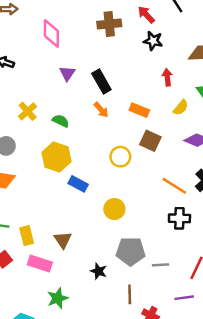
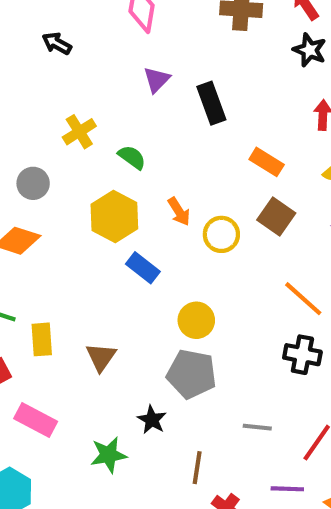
orange arrow: (101, 110) -> (179, 211), moved
gray pentagon: (131, 251) -> (191, 374), moved
pink rectangle: (40, 264) -> (36, 420), moved
green star: (58, 298) -> (109, 455), moved

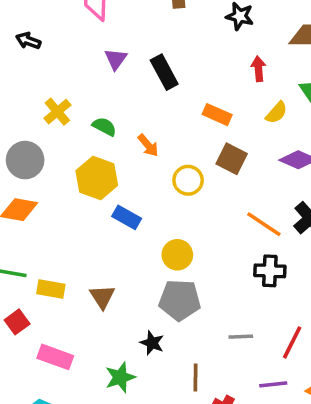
gray circle: (33, 183) -> (25, 160), size x1.4
orange arrow: (179, 211) -> (148, 145), moved
yellow rectangle: (42, 339) -> (51, 289), turned -68

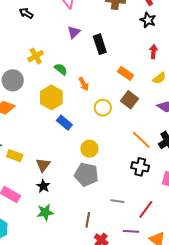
black star: (152, 343) -> (43, 186), moved

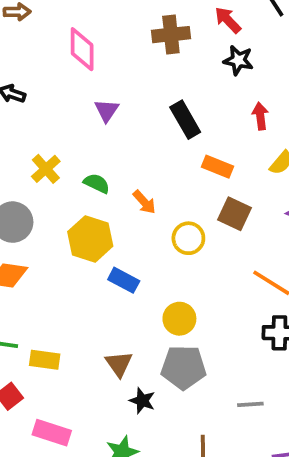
black rectangle: (100, 44) -> (185, 120), moved
brown triangle: (43, 165) -> (119, 364), moved
black star: (43, 186) -> (142, 401), moved

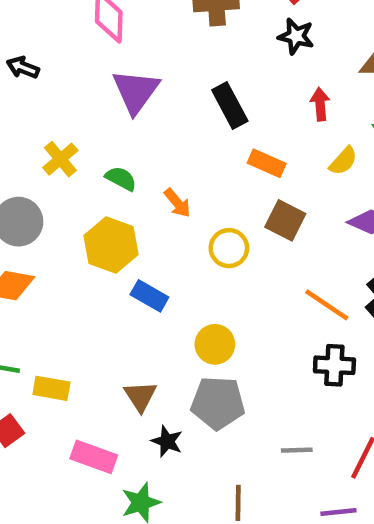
purple triangle: (107, 110) -> (136, 91), size x1.6
pink rectangle: (52, 433) -> (94, 457), moved

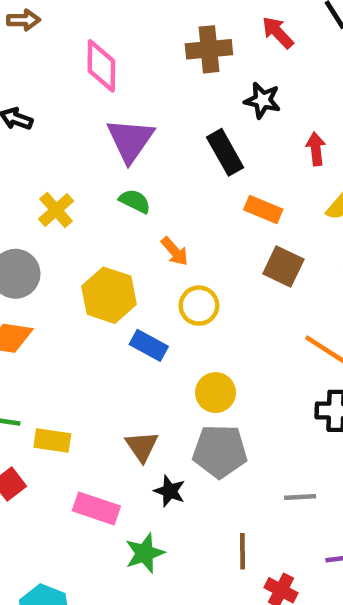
black star: (296, 36) -> (262, 100), moved
green semicircle: (121, 179) -> (135, 201), moved
yellow circle: (229, 248) -> (199, 306), moved

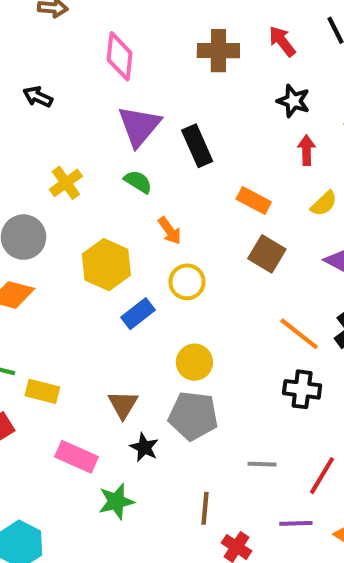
black star: (262, 100) -> (293, 101), moved
black rectangle: (225, 152) -> (197, 146), moved
blue rectangle: (149, 345) -> (138, 314), turned -72

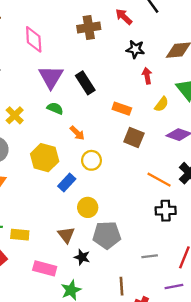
yellow circle: (194, 362) -> (88, 207), moved

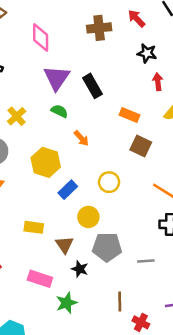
yellow circle: (91, 160) -> (109, 182), moved
yellow rectangle: (20, 235) -> (34, 227), moved
gray line: (150, 256) -> (146, 261), moved

